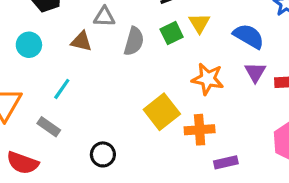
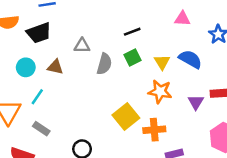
yellow triangle: (199, 23) -> (162, 62), moved
brown triangle: (81, 41) -> (55, 67), moved
purple triangle: (255, 72) -> (196, 102), moved
cyan line: (62, 89) -> (37, 97), moved

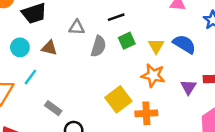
black line: (132, 32) -> (116, 17), moved
gray rectangle: (41, 129) -> (53, 108), moved

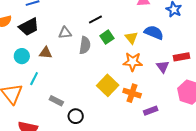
orange cross: (146, 113) -> (132, 93), turned 30

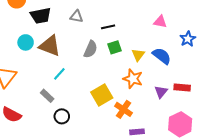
gray triangle: (65, 33) -> (77, 16), moved
brown triangle: (46, 53) -> (50, 46), size x1.6
cyan line: (34, 79) -> (59, 74), moved

